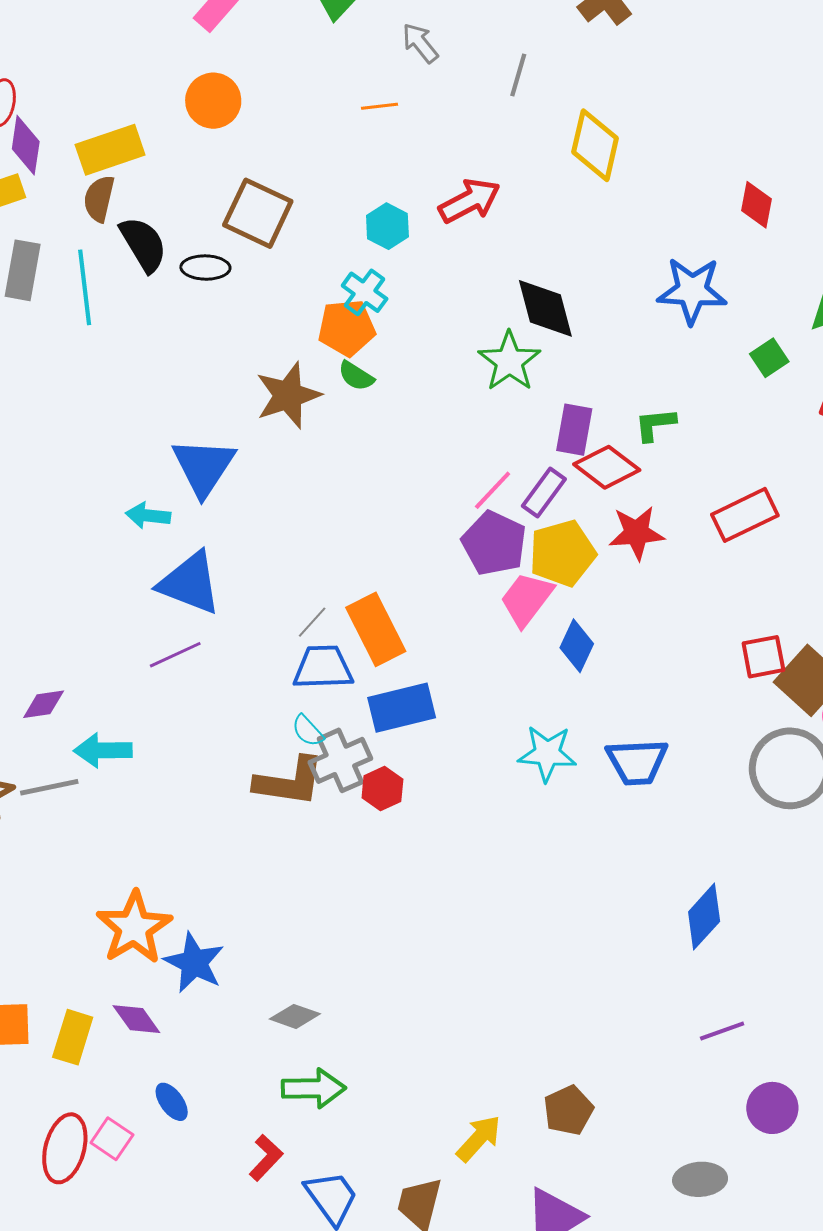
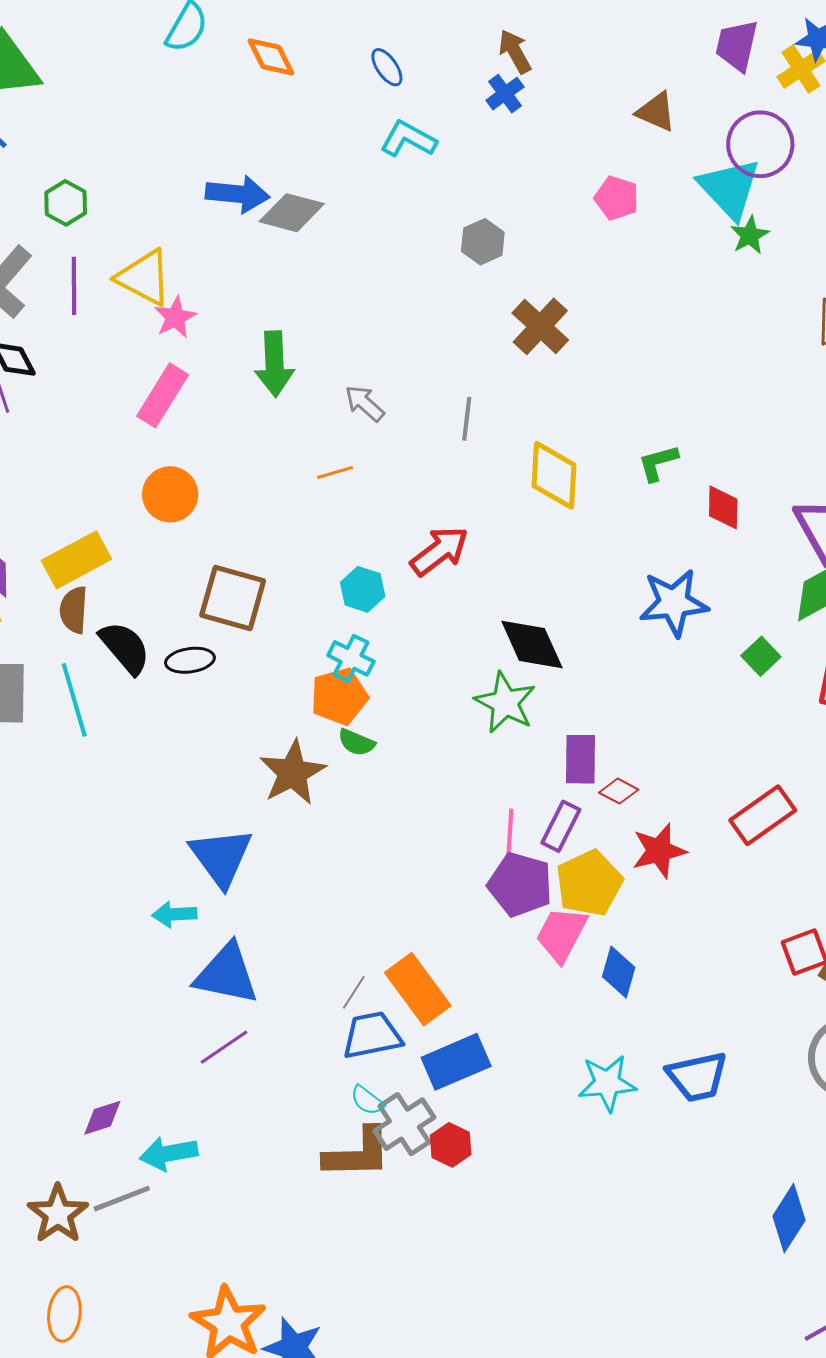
green L-shape: (655, 424) -> (658, 463), moved
red diamond: (607, 467) -> (619, 791), size x0.6
pink line: (493, 490) -> (510, 833), turned -30

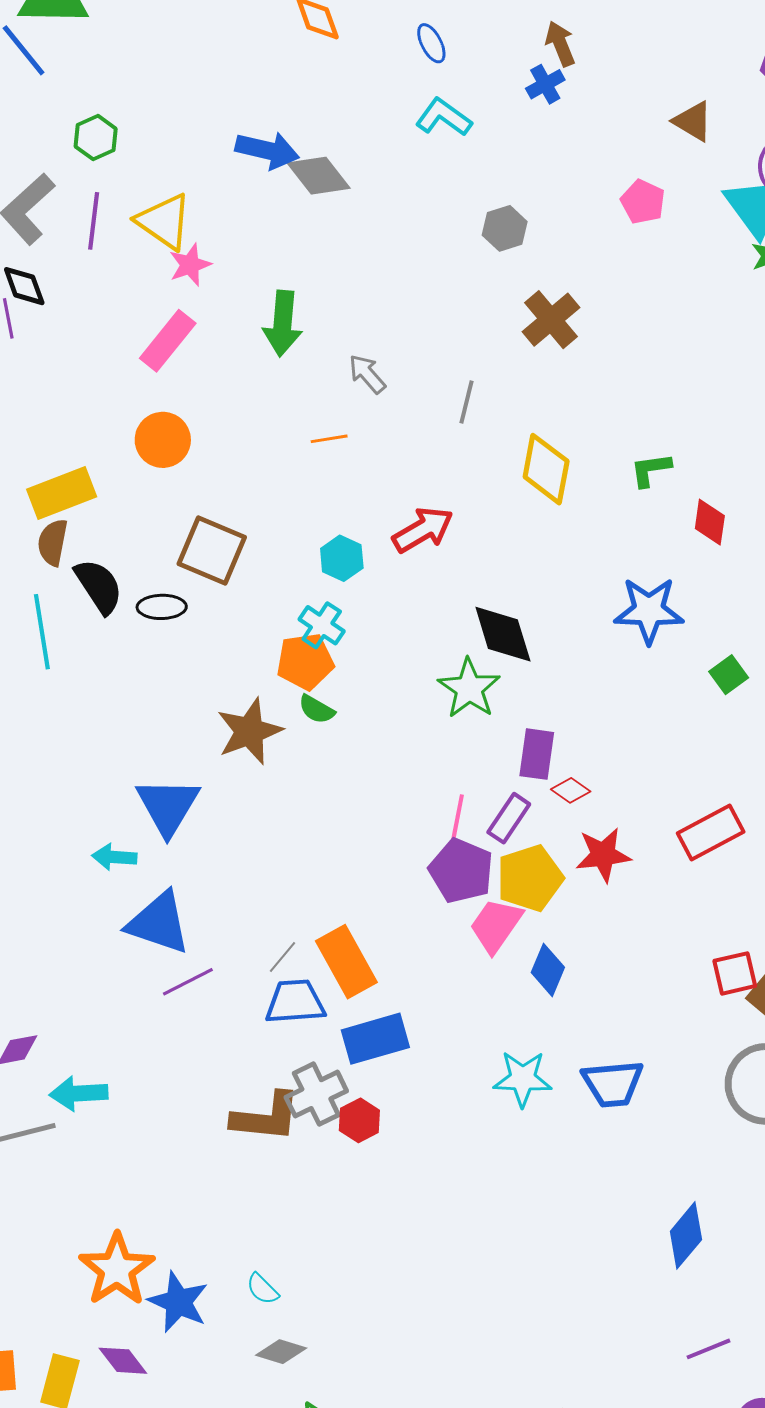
gray diamond: (292, 213) -> (319, 176), turned 30
purple line: (224, 1047) -> (188, 982), moved
cyan semicircle: (367, 1100) -> (262, 1289), moved

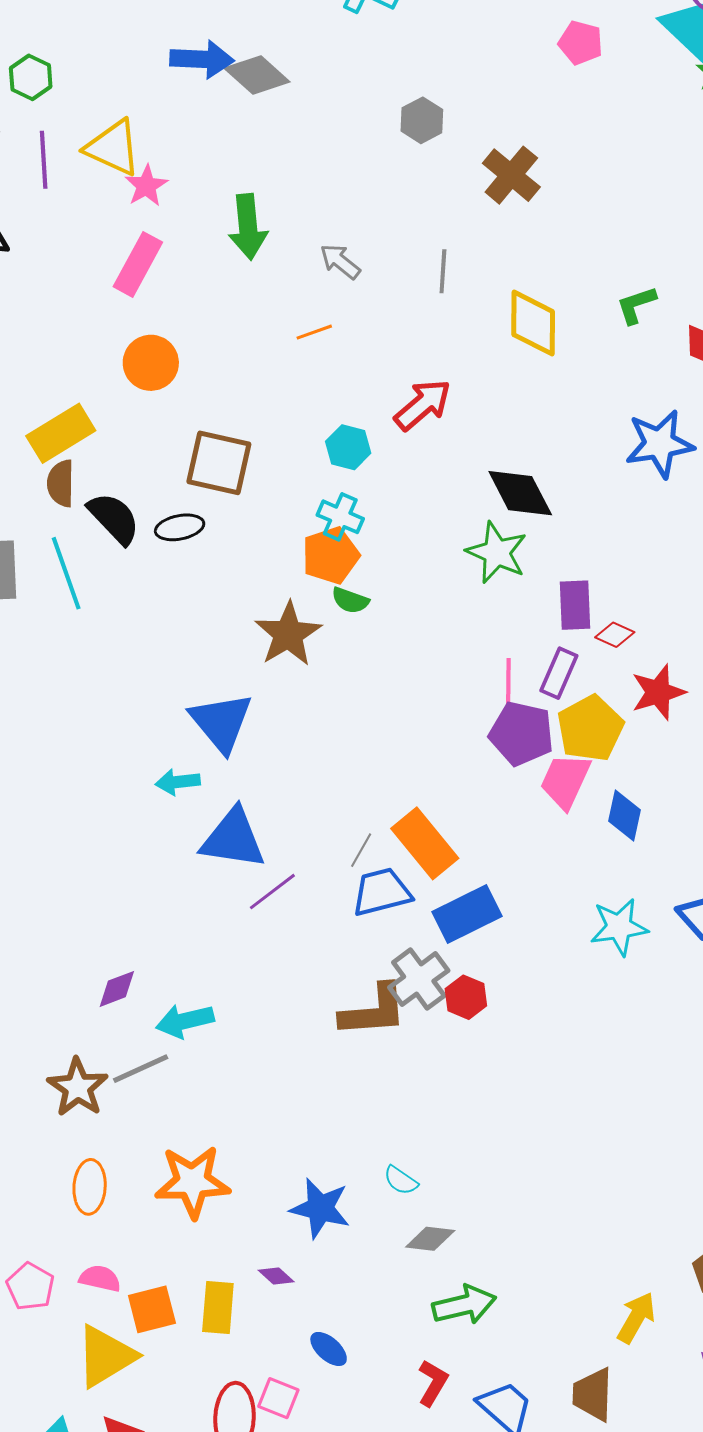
gray hexagon: (505, 228) -> (422, 120), moved
orange star: (117, 1269) -> (192, 1182), moved, turned -30
purple diamond: (123, 1361) -> (276, 1276), size x0.7

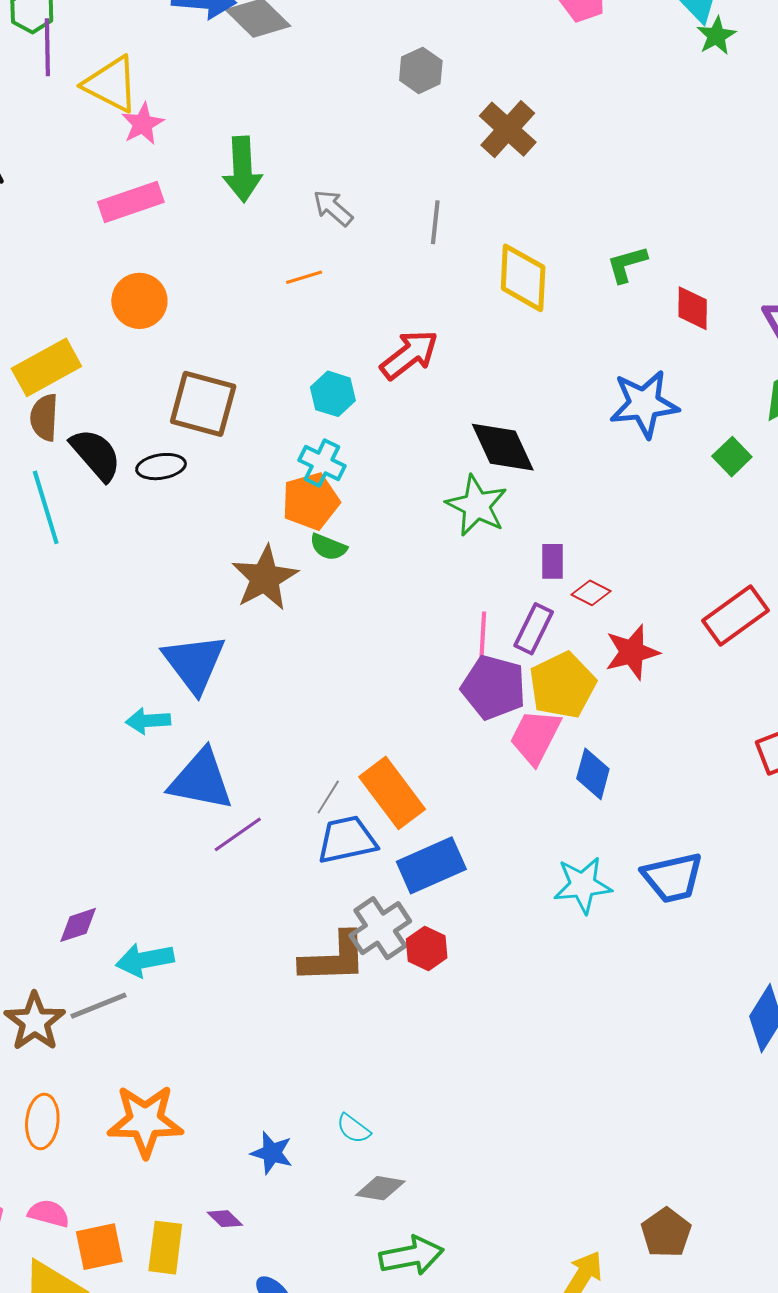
purple line: (44, 160) -> (47, 47), moved
pink rectangle: (138, 264) -> (131, 202), turned 40
purple rectangle: (575, 605) -> (553, 561), size x0.7
blue star: (320, 1208) -> (272, 1153), size x0.7

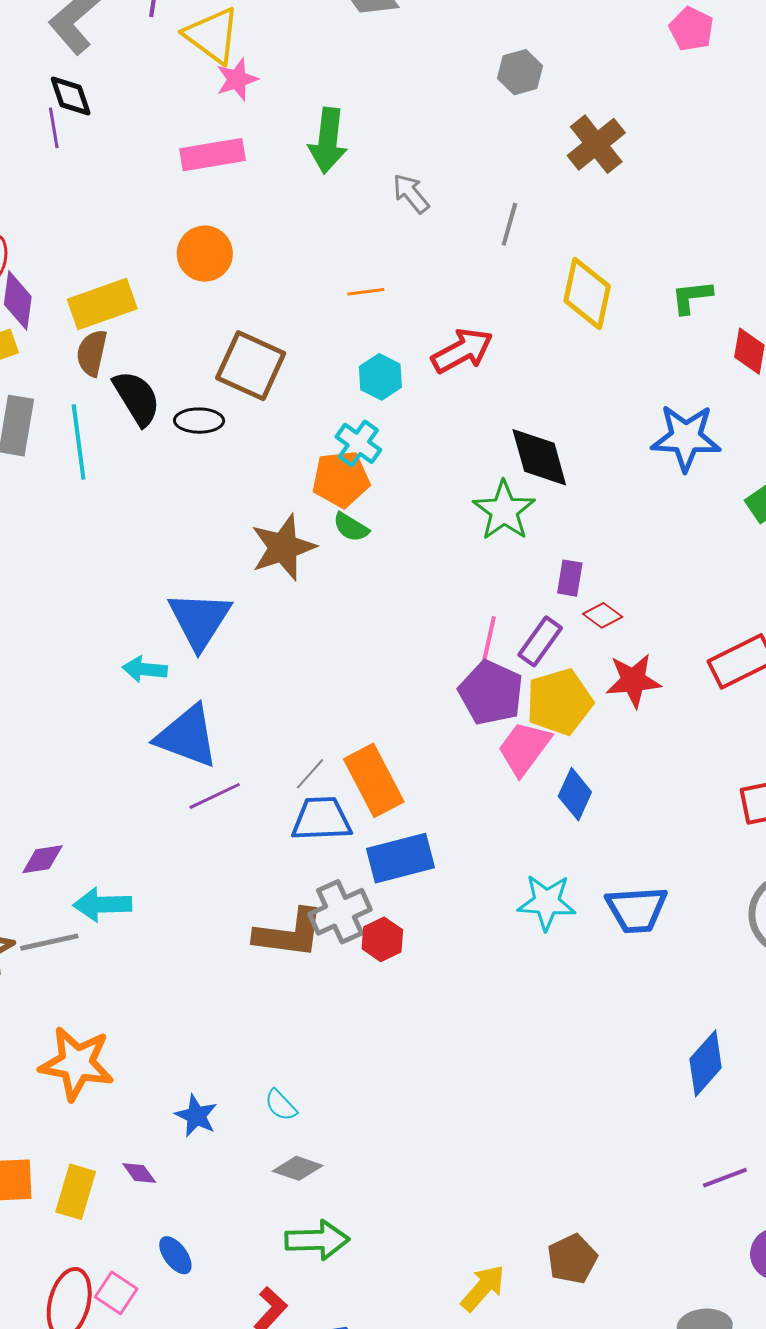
orange line: (304, 277) -> (366, 292), moved

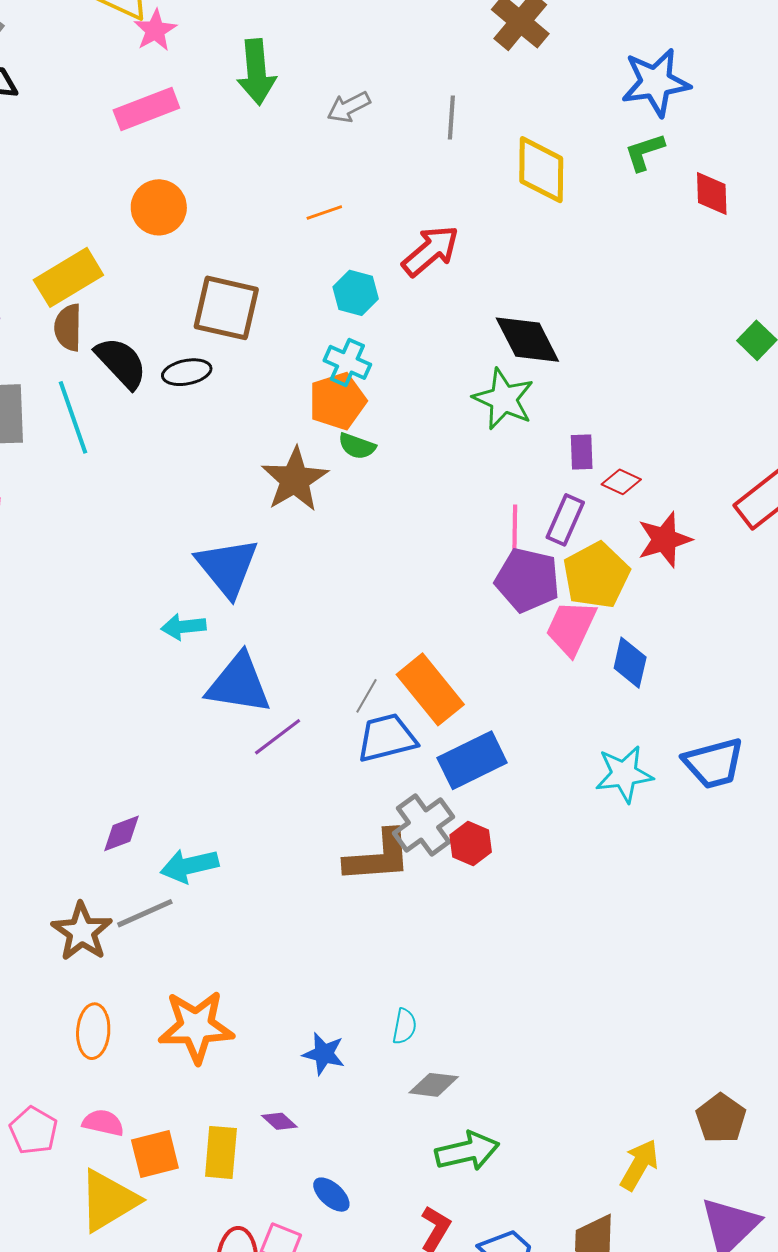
gray arrow: (411, 193) -> (349, 107), turned -66
blue star: (686, 438) -> (656, 82), moved
cyan semicircle: (281, 1105) -> (404, 1026), turned -114

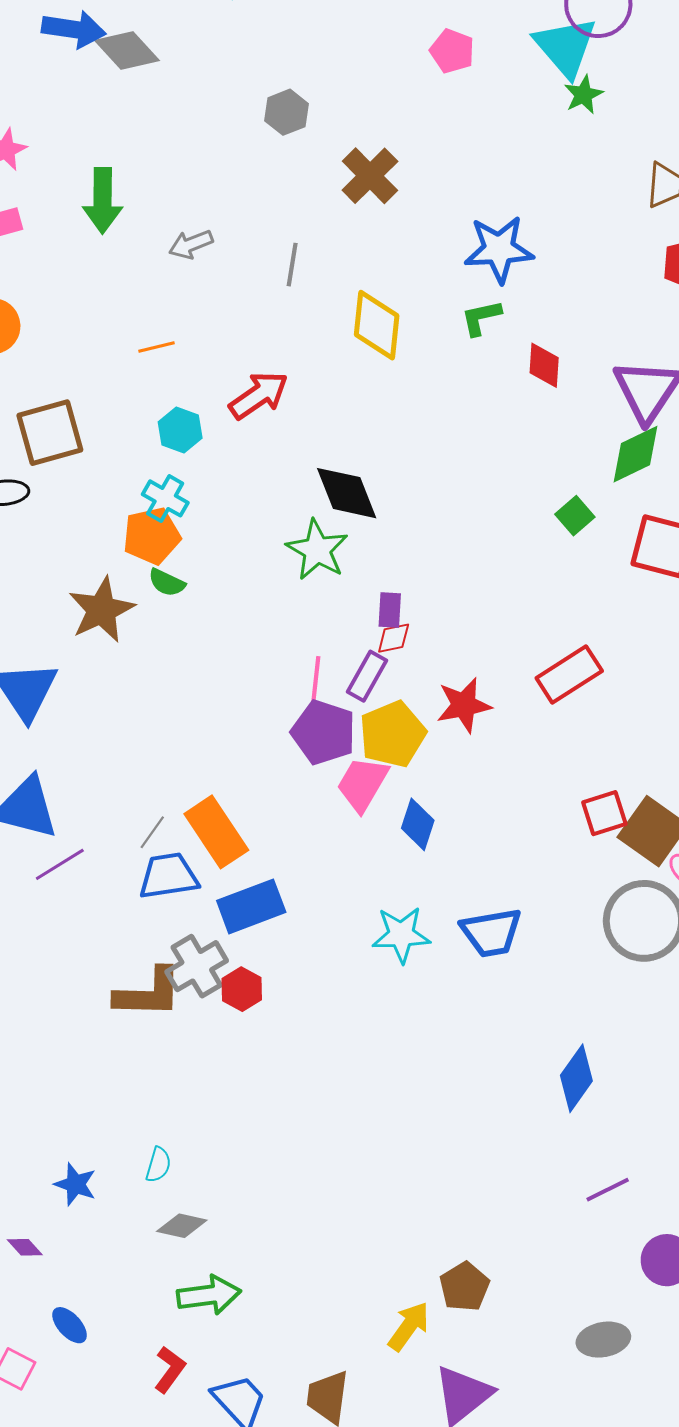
brown square: (226, 308) -> (50, 433), turned -34
red diamond: (621, 482) -> (394, 638), moved, turned -42
yellow arrow: (639, 1165) -> (409, 1326), moved

